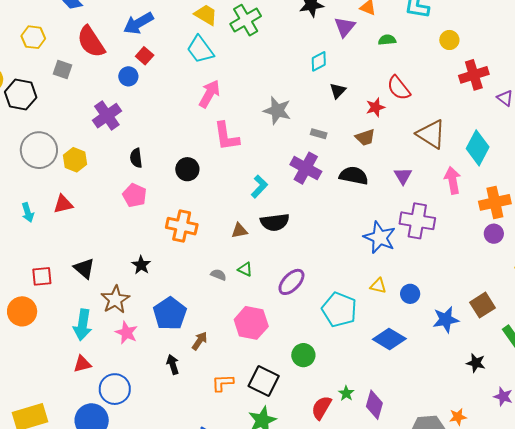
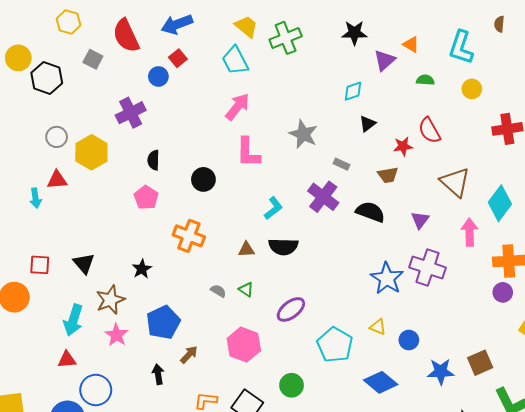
yellow circle: (449, 40) -> (472, 89), moved
gray circle: (39, 150) -> (57, 137), size x0.6
yellow hexagon: (75, 160) -> (91, 152), size x1.4
red triangle: (63, 204) -> (57, 180), moved

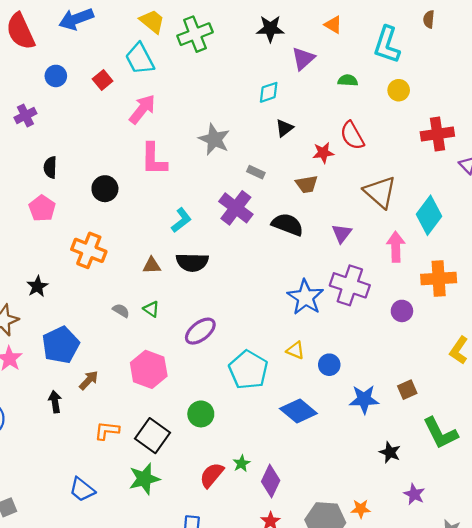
orange triangle: (411, 44) -> (333, 25), moved
red square: (178, 58) -> (103, 80), moved
purple cross: (131, 113) -> (25, 116), size x0.7
purple circle: (503, 292) -> (402, 311), moved
brown square: (480, 363) -> (407, 390), size x0.7

